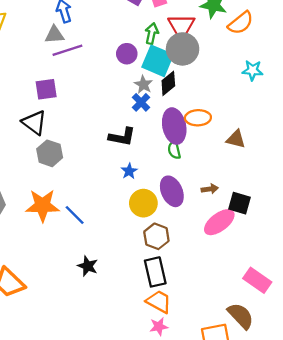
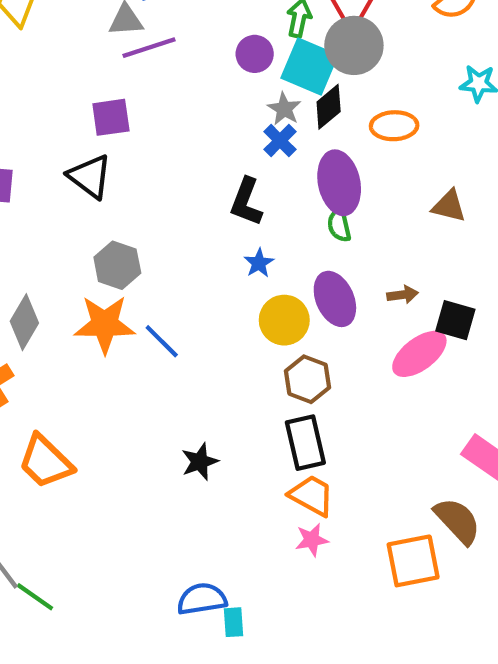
orange ellipse: (198, 118) -> (394, 126), moved
black L-shape: (122, 137) -> (246, 202), turned 100
gray hexagon: (50, 153) -> (117, 265), moved
black star: (88, 266) -> (200, 462), moved, turned 30

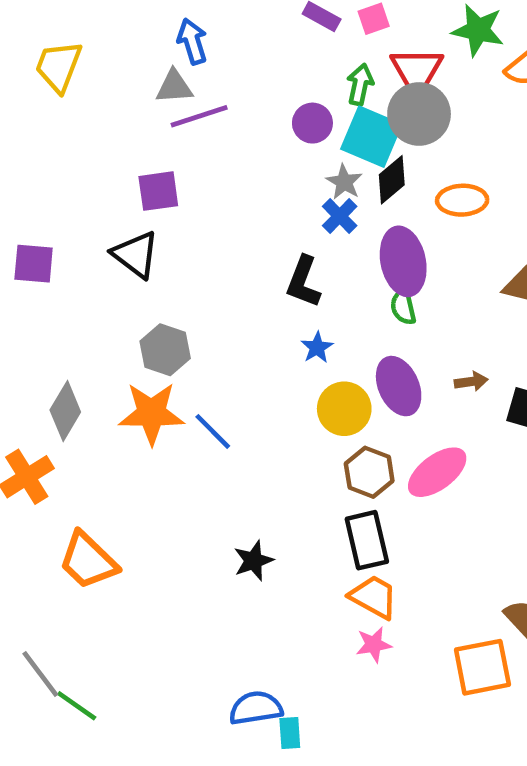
pink ellipse: (419, 354) -> (437, 472), moved

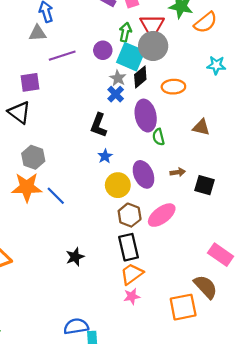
purple line: (199, 116) -> (62, 56), moved
green semicircle: (403, 307) -> (158, 137), moved
orange trapezoid: (374, 597) -> (132, 274), turned -65

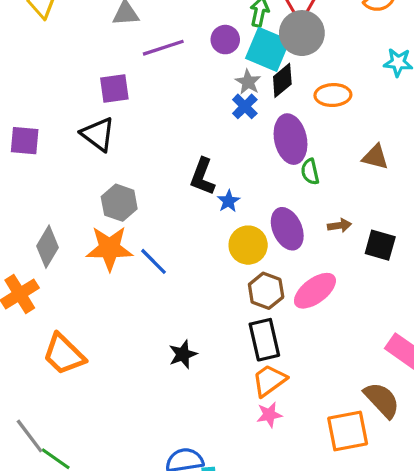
black L-shape: (99, 125) -> (202, 177), moved

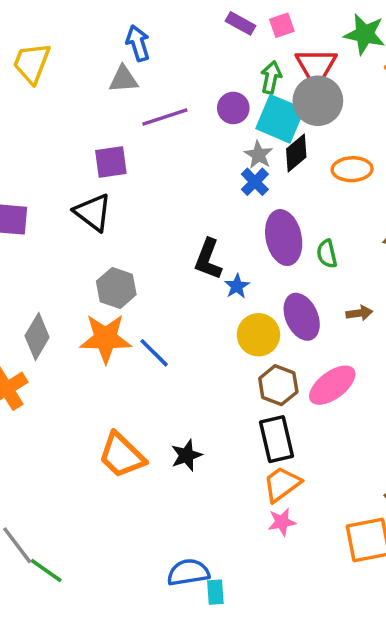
purple ellipse: (290, 139) -> (284, 238), moved
orange trapezoid: (64, 354) -> (122, 455), moved

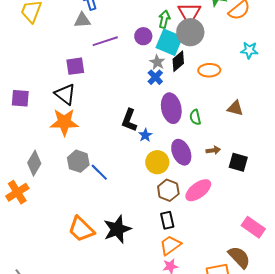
gray hexagon: (116, 288) -> (78, 161), moved
orange star: (105, 338) -> (64, 122), moved
black rectangle: (276, 439) -> (167, 220), size x0.7
black star: (186, 455) -> (117, 229), size x1.6

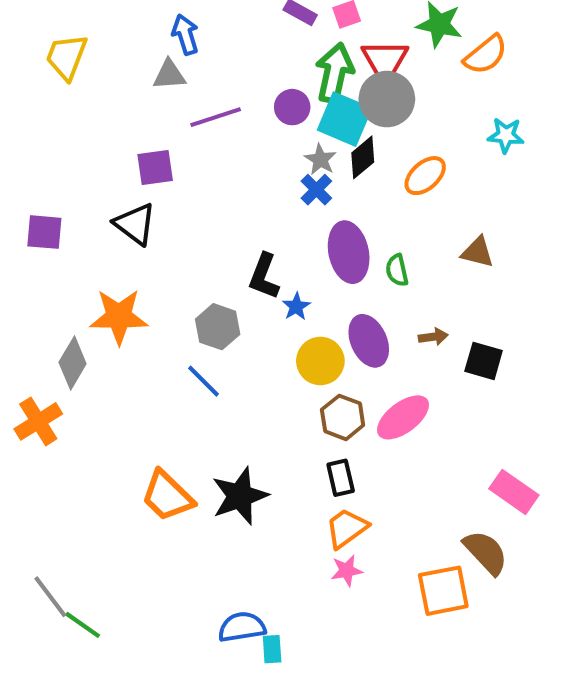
green arrow: (164, 19) -> (334, 73), size x1.6
orange ellipse: (209, 70) -> (425, 176), turned -40
orange star: (64, 122) -> (119, 317), moved
gray hexagon: (78, 161) -> (218, 327), moved

